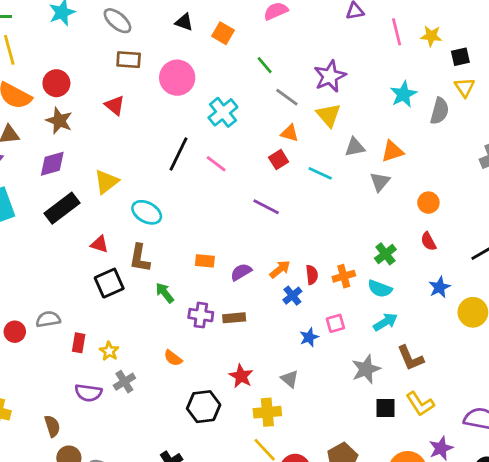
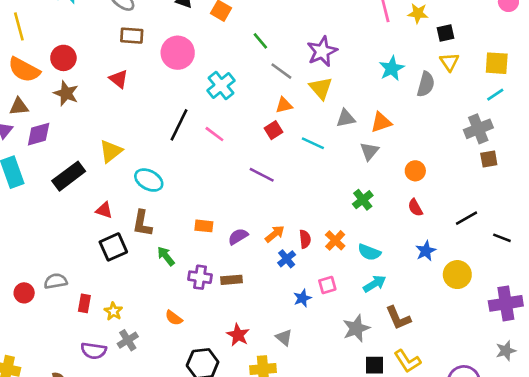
orange triangle: (290, 133) -> (284, 105), turned -30
purple diamond: (52, 164) -> (39, 134), moved
green cross: (385, 254) -> (363, 200), moved
orange cross: (344, 276) -> (335, 240), turned -30

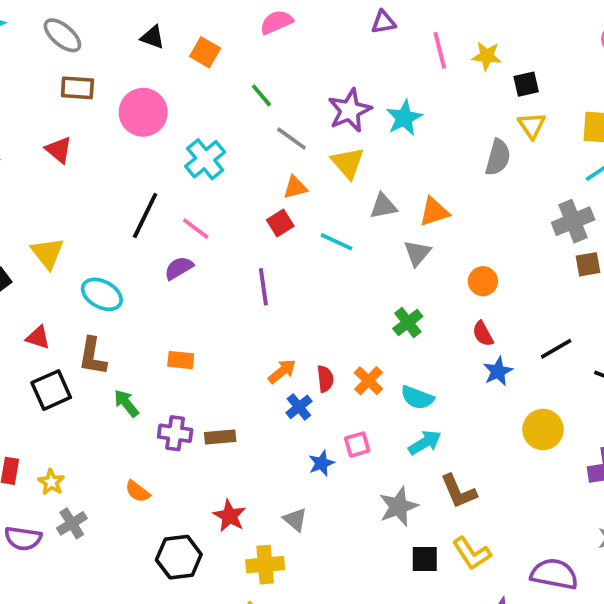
cyan star: (392, 68) -> (404, 118), moved
yellow triangle: (111, 151) -> (47, 253), turned -30
purple line: (262, 175) -> (263, 287), turned 55
purple semicircle: (238, 236) -> (179, 268), moved
blue star: (426, 251) -> (498, 371), moved

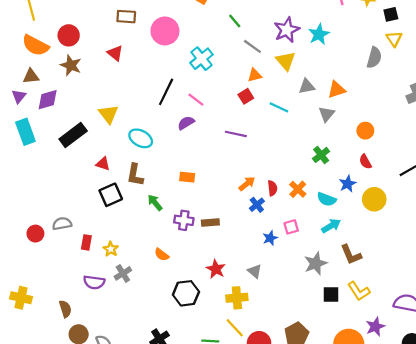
purple line: (263, 287) -> (236, 134), turned -70
blue star: (498, 371) -> (348, 184), moved
yellow circle: (543, 429) -> (374, 199), moved

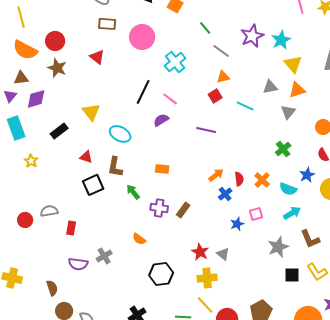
yellow triangle: (286, 61) -> (293, 64), moved
black rectangle: (73, 135) -> (59, 131), size x0.7
brown rectangle: (210, 222) -> (183, 210), turned -49
yellow star: (111, 249) -> (31, 161), moved
red star: (216, 269) -> (200, 252), moved

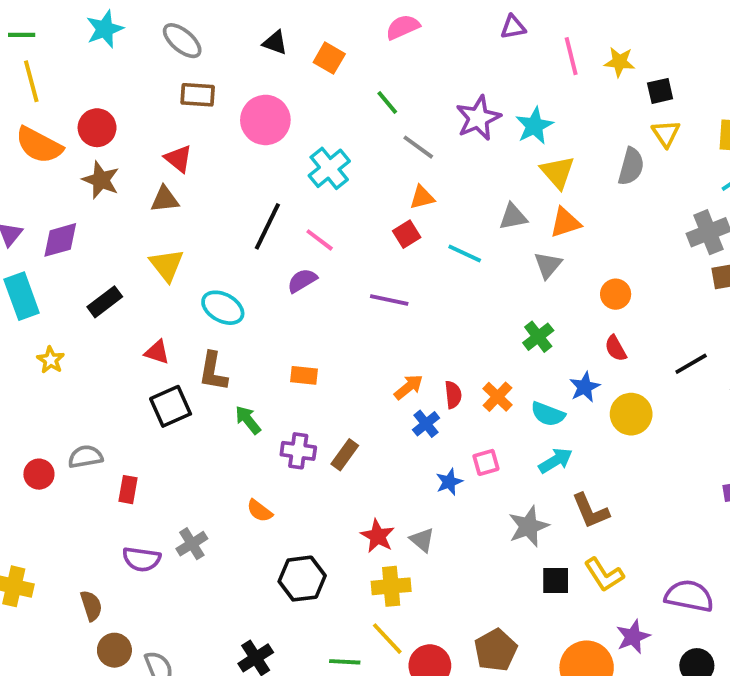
brown triangle: (21, 78) -> (165, 199), moved

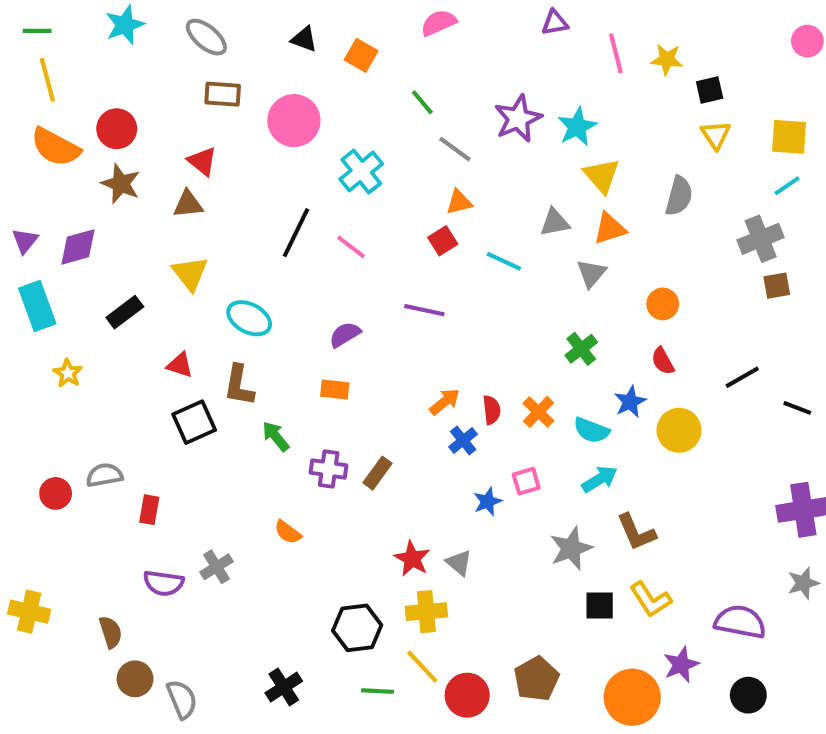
gray semicircle: (631, 166) -> (679, 196), moved
purple semicircle: (302, 281) -> (345, 335), moved
black hexagon: (302, 579) -> (357, 628), moved

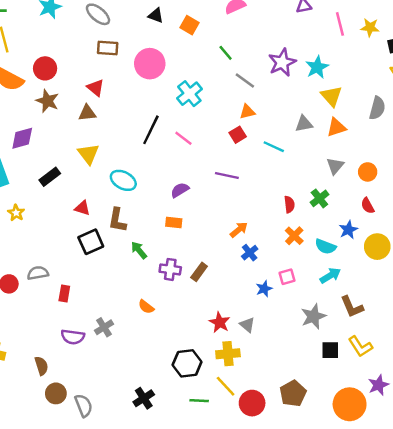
gray triangle: (591, 273) -> (335, 166), moved
red semicircle: (492, 410) -> (289, 204), moved

